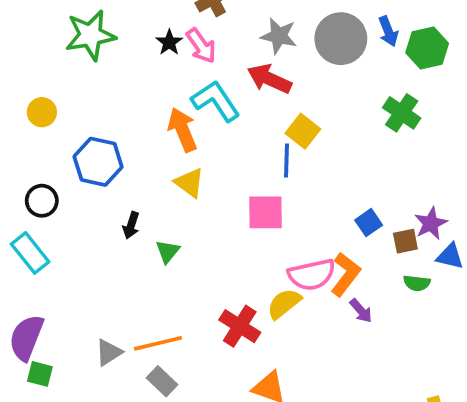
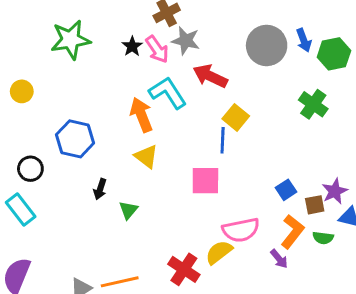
gray star: (279, 36) -> (186, 41), moved
yellow circle: (42, 112) -> (22, 91), moved
orange L-shape: (346, 274) -> (292, 232), moved

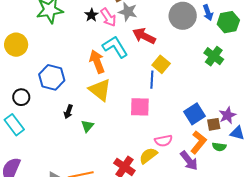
yellow circle: (22, 91) -> (16, 45), size x1.5
yellow triangle: (146, 156) -> (100, 90), size x1.4
blue square: (286, 190) -> (194, 114), size x1.5
pink semicircle: (241, 230) -> (163, 141), size x0.7
purple arrow: (279, 259) -> (189, 161), size x1.5

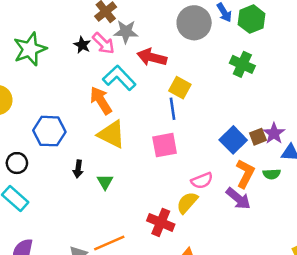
brown square: (214, 124) -> (258, 137), moved

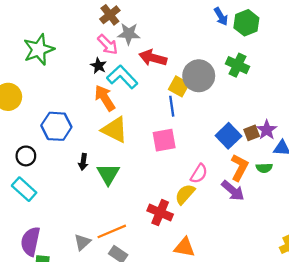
gray circle: (194, 23) -> (199, 76), moved
black star: (82, 45) -> (98, 66), moved
pink semicircle: (202, 181) -> (199, 174), turned -36
green triangle: (105, 182) -> (108, 174), size x1.5

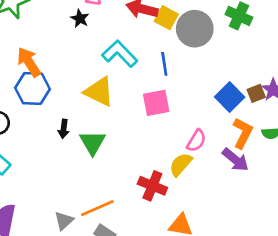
cyan L-shape: (122, 77) -> (120, 54), moved
yellow square: (179, 86) -> (166, 18), moved
orange arrow: (105, 98) -> (29, 62), moved

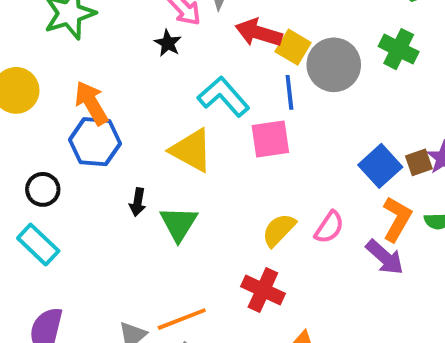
blue line: (164, 64) -> (289, 92), moved
pink square: (156, 103) -> (270, 139), moved
yellow semicircle: (181, 164) -> (279, 230), moved

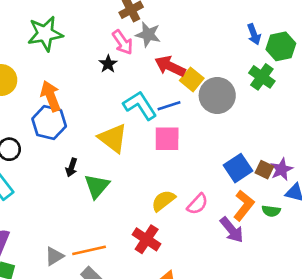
green cross: (399, 49) -> (262, 77), moved
blue line: (289, 92) -> (169, 106), moved, turned 70
brown square: (419, 162) -> (264, 170), turned 36

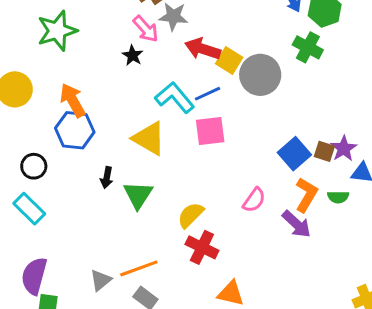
yellow semicircle: (163, 201) -> (191, 215), moved

